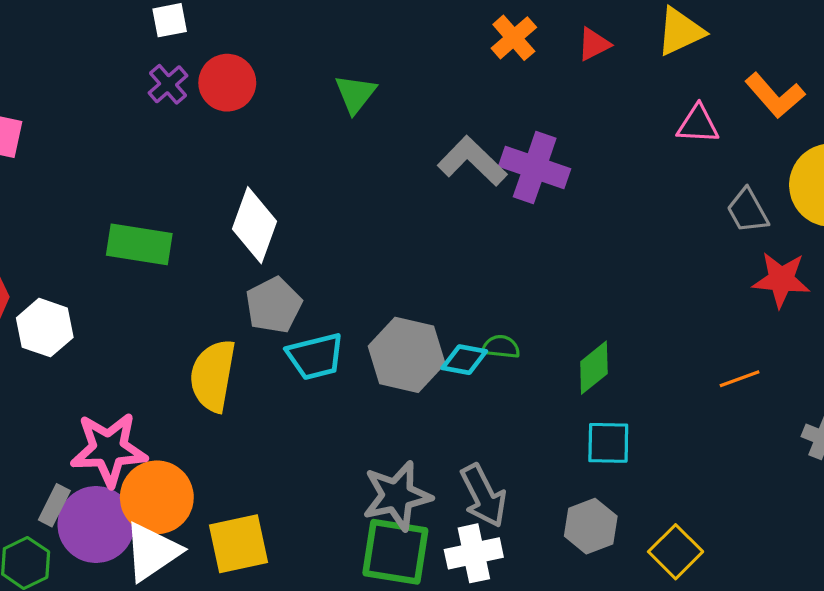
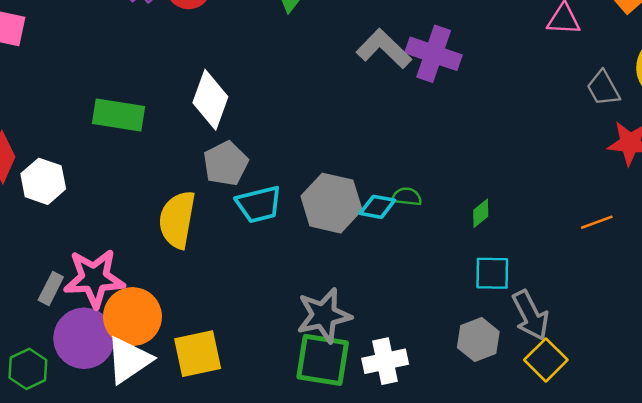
green diamond: (594, 368) -> (481, 213), size x0.7
gray arrow: (483, 496) -> (531, 315), moved
gray rectangle: (54, 505) -> (51, 289), moved

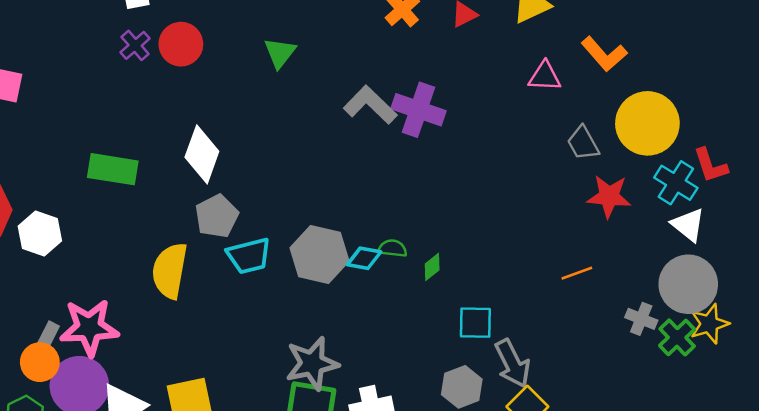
green diamond: (481, 213) -> (432, 267), moved
orange circle: (132, 317) -> (40, 362), moved, size x0.7

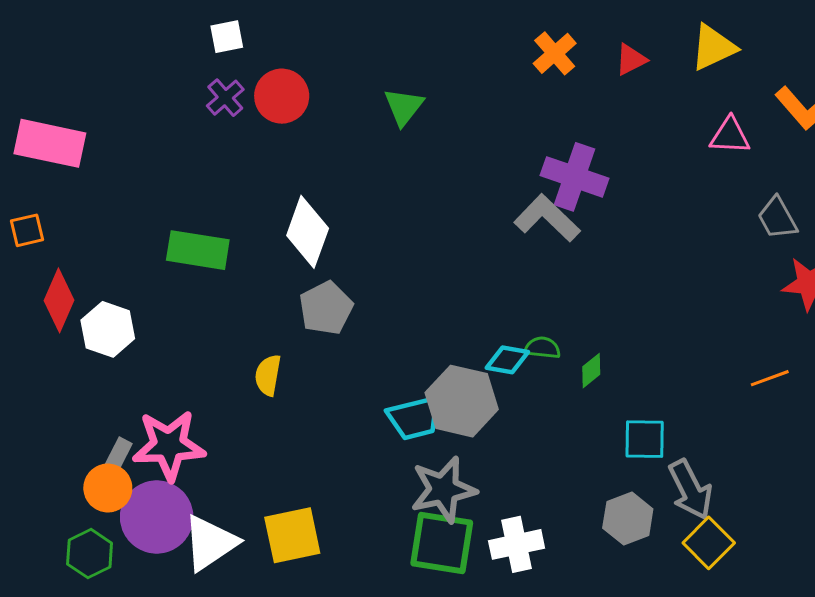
gray L-shape: (370, 105) -> (547, 218), moved
gray hexagon: (319, 255) -> (462, 401), moved
cyan trapezoid: (249, 256) -> (414, 418), moved
yellow semicircle: (170, 271) -> (268, 375), size x0.6

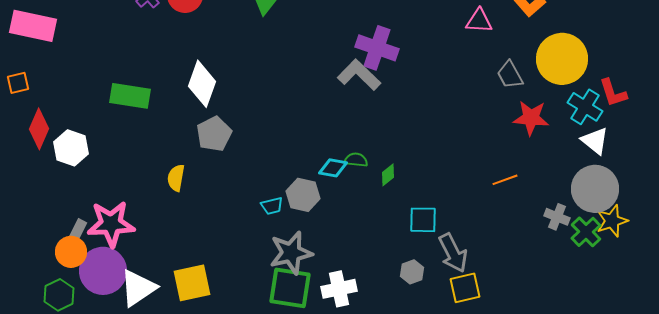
gray hexagon: (462, 401) -> (303, 195), size x0.7
cyan trapezoid: (414, 418) -> (272, 206), size x0.6
gray hexagon: (628, 518) -> (412, 272), size x0.7
yellow square: (709, 543) -> (465, 288), turned 32

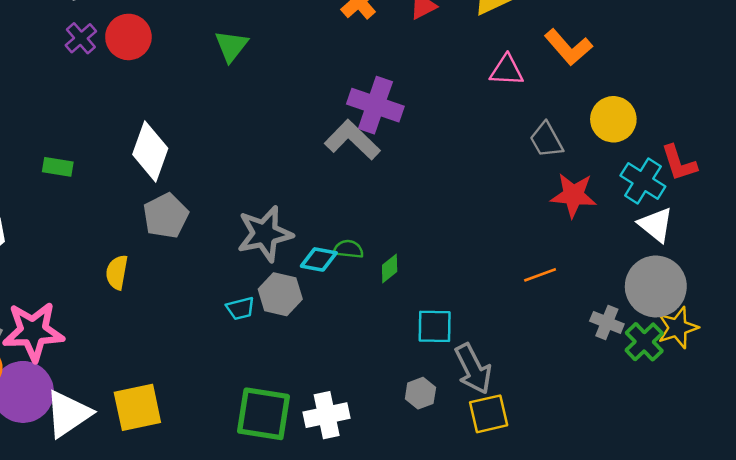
yellow circle: (562, 59) -> (613, 119), size x0.7
green rectangle: (130, 96) -> (58, 167), size x0.6
gray star: (291, 253) -> (265, 234), moved

